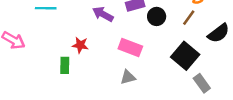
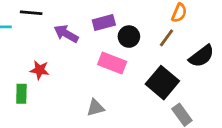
pink rectangle: (130, 47) -> (112, 63), moved

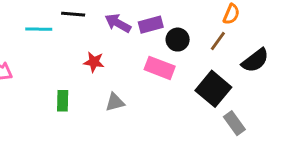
purple arrow: (66, 34) -> (118, 23), moved
red star: (40, 70) -> (94, 62), moved
gray triangle: (95, 108) -> (115, 102), moved

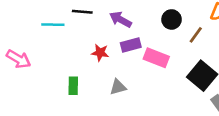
purple rectangle: (151, 25) -> (131, 45), moved
black circle: (178, 40) -> (172, 19), moved
brown line: (218, 41) -> (196, 35), moved

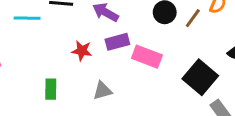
brown line: (196, 35) -> (193, 18), moved

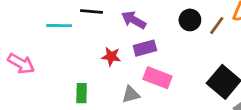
pink rectangle: (147, 57) -> (158, 78), moved

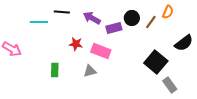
purple rectangle: (145, 48) -> (114, 28), moved
pink rectangle: (158, 78) -> (101, 51), moved

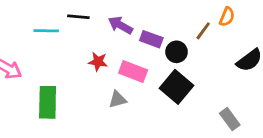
black circle: (132, 18) -> (177, 52), moved
purple rectangle: (114, 28) -> (151, 39), turned 35
black square: (156, 62) -> (177, 87), moved
green rectangle: (55, 70) -> (48, 102), moved, size x1.6

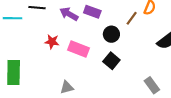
purple rectangle: (151, 39) -> (92, 12), moved
black square: (177, 87) -> (111, 61), size x0.7
gray triangle: (118, 99) -> (67, 87), moved

